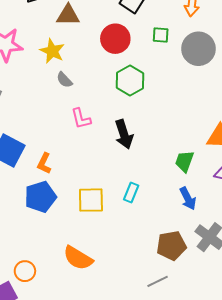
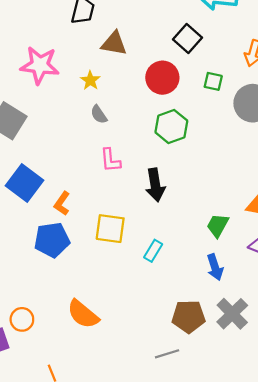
yellow star: (52, 51) -> (90, 80), size x0.7
yellow square: (91, 200) -> (110, 229), moved

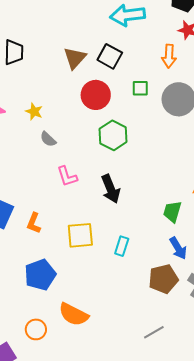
brown triangle: (114, 43) -> (75, 58), moved, turned -45
blue pentagon: (52, 240) -> (40, 275), moved
brown pentagon: (189, 316) -> (163, 279), moved
orange circle: (22, 319) -> (36, 329), moved

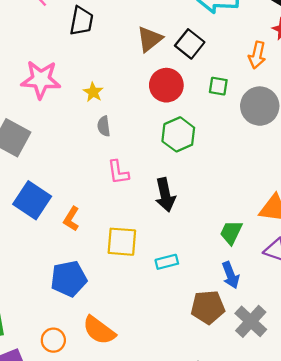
gray semicircle: (48, 139) -> (104, 126), turned 30
cyan rectangle: (122, 246) -> (167, 262), turned 48

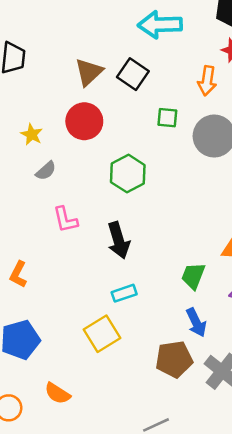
red circle: (166, 85) -> (84, 121), moved
gray semicircle: (104, 126) -> (46, 171), turned -120
yellow square: (122, 242) -> (102, 334), moved, turned -32
cyan rectangle: (167, 262) -> (124, 293), moved
orange semicircle: (99, 330) -> (57, 393), size x0.7

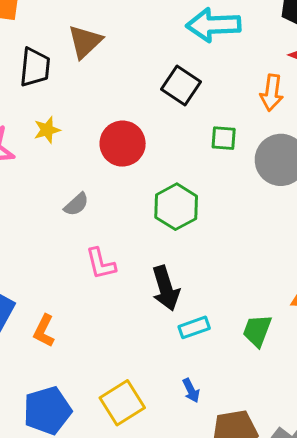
brown triangle: (89, 72) -> (85, 42), moved
yellow star: (32, 134) -> (47, 130), moved, turned 30
cyan rectangle: (124, 293) -> (194, 327), moved
blue arrow: (196, 322) -> (191, 390), moved, size x0.7
yellow square: (102, 334) -> (122, 403), moved

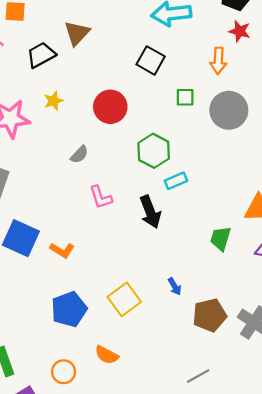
black trapezoid: (35, 67) -> (41, 55), turned -120
cyan rectangle: (194, 327) -> (176, 181), moved
orange L-shape: (44, 331) -> (62, 250), turned -80

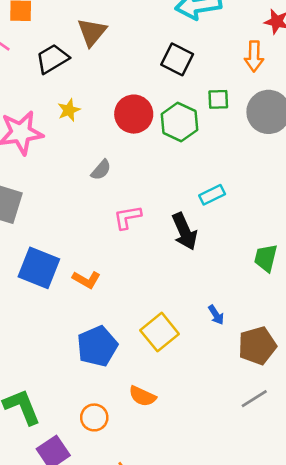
green hexagon: (154, 151) -> (179, 122), moved
pink L-shape: (101, 197) -> (127, 217), turned 100
gray line: (198, 376) -> (254, 399), moved

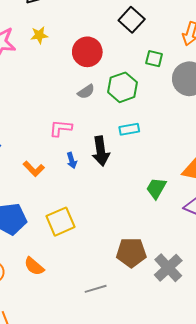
green hexagon: (179, 122) -> (123, 87), moved
gray semicircle: (101, 170) -> (86, 92), moved
orange L-shape: (86, 280) -> (34, 169), moved
blue arrow: (216, 315) -> (72, 161), moved
gray line: (254, 399) -> (96, 289), moved

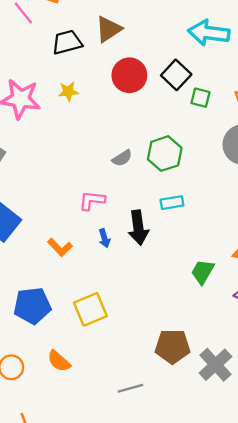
red circle: (87, 52) -> (129, 75), moved
green square: (154, 59) -> (200, 98), moved

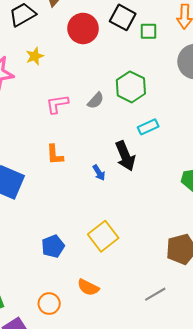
pink L-shape: (92, 200) -> (57, 104), moved
orange L-shape: (60, 247) -> (55, 155), moved, turned 55
blue pentagon: (32, 306) -> (53, 246), size x0.7

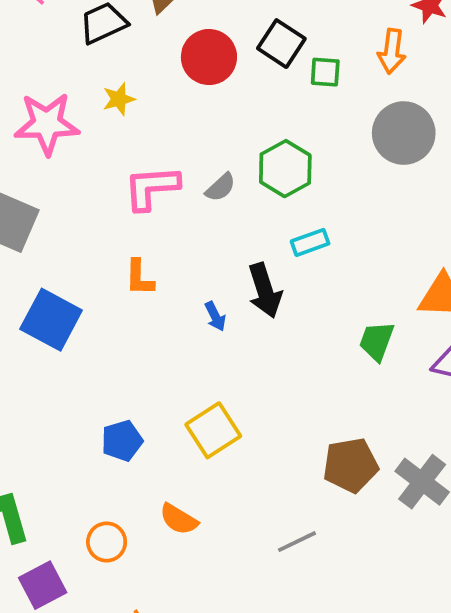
pink L-shape: (57, 104) -> (151, 188), size x1.4

